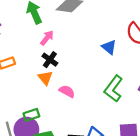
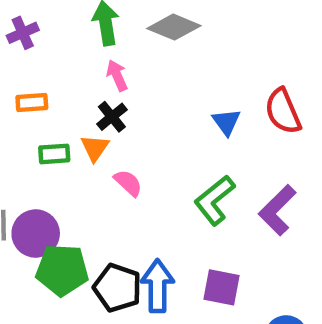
pink arrow: (47, 38) -> (117, 75), turned -77
green rectangle: (31, 115) -> (54, 154), moved

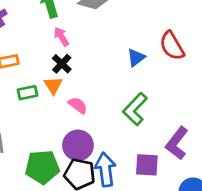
blue triangle: (226, 122) -> (136, 58), turned 36
purple L-shape: (277, 210) -> (177, 143), moved
purple circle: (36, 234) -> (78, 145), moved

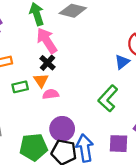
pink arrow: (61, 37) -> (47, 41), size x1.6
blue triangle: (136, 58) -> (122, 62), moved
pink semicircle: (78, 105) -> (51, 94), moved, turned -42

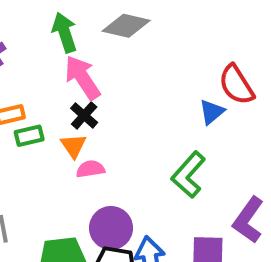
green rectangle: (20, 87) -> (29, 136), moved

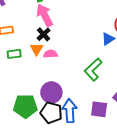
green rectangle: (29, 136) -> (14, 54), moved
pink semicircle: (90, 169) -> (51, 54), moved

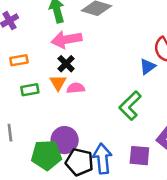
pink arrow: (45, 15) -> (66, 39), turned -70
purple circle: (51, 92) -> (65, 140), moved

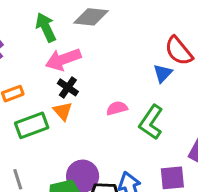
pink semicircle: (76, 88) -> (117, 108), moved
green rectangle: (30, 90) -> (32, 125), size x1.5

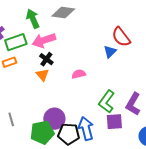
green L-shape: (151, 122) -> (107, 102), moved
green rectangle: (32, 125) -> (16, 42), moved

